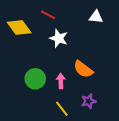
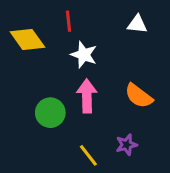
red line: (48, 15) -> (69, 21), turned 56
orange semicircle: (83, 69) -> (139, 96), moved
pink arrow: (61, 81) -> (87, 96), moved, size x1.5

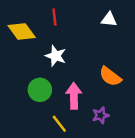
white star: (84, 55) -> (56, 56), moved
pink arrow: (87, 96) -> (74, 96), moved
yellow line: (88, 155) -> (59, 124), moved

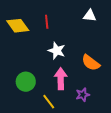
red line: (54, 17) -> (47, 22), moved
white star: (56, 56) -> (57, 51), moved
green circle: (40, 90) -> (26, 82), moved

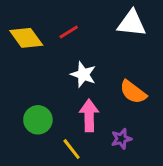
white triangle: (90, 16) -> (132, 23), size x1.5
red line: (47, 22) -> (69, 32), turned 64

